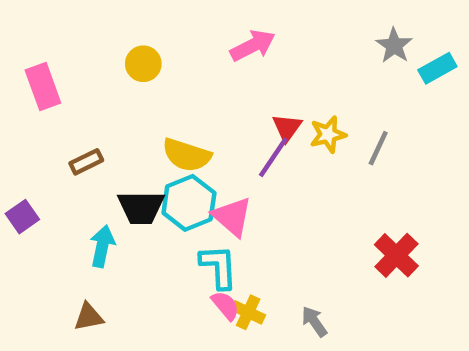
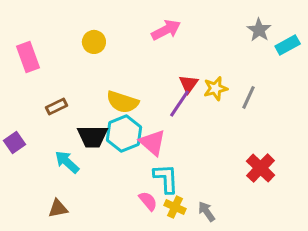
cyan arrow: (102, 246) -> (67, 162), turned -60
cyan L-shape: (219, 267) -> (166, 179), moved
yellow cross: (248, 312) -> (175, 207), moved

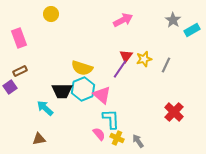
pink arrow: (166, 30) -> (123, 20), moved
yellow circle: (94, 42) -> (51, 14), moved
brown rectangle: (56, 106) -> (20, 71), moved
purple square: (14, 143) -> (10, 87), moved

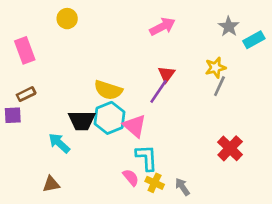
yellow star: (144, 59) -> (215, 68), moved
purple square: (10, 87) -> (13, 115), turned 32

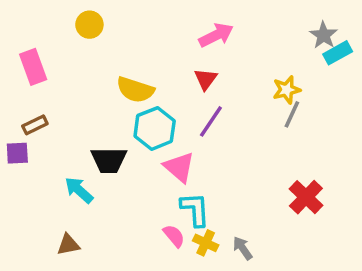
gray star: (229, 26) -> (324, 35), moved
red triangle: (166, 74) -> (206, 79), moved
yellow semicircle: (108, 90) -> (135, 90), moved
cyan hexagon: (110, 118) -> (155, 128), moved

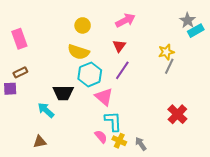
yellow circle: (89, 25) -> (83, 25), moved

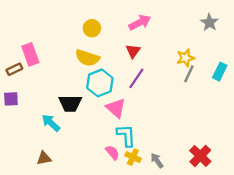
cyan rectangle: (196, 31) -> (220, 72), moved, turned -35
pink rectangle: (19, 39) -> (30, 54), moved
brown rectangle: (20, 72) -> (14, 69), moved
red cross: (177, 114) -> (200, 156), moved

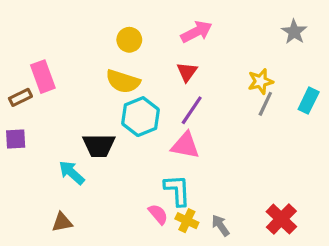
pink triangle: (116, 108) -> (185, 145), moved, turned -30

